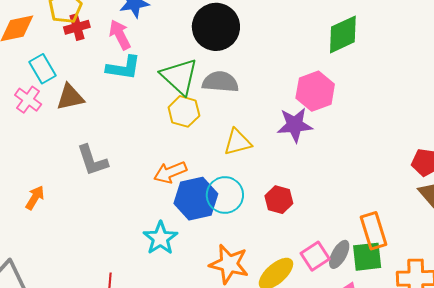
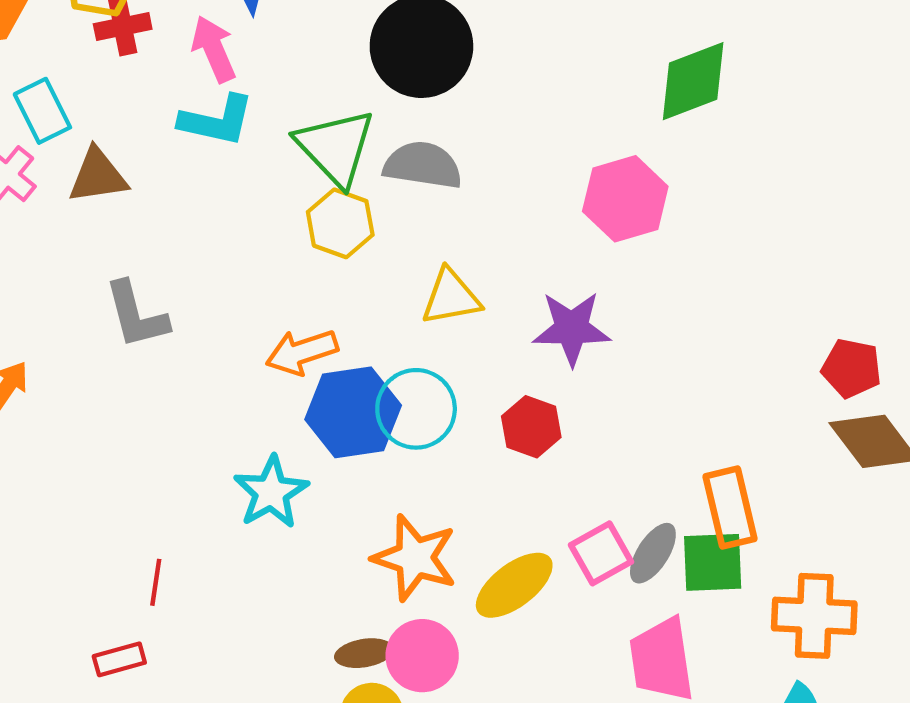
purple star: (295, 125) -> (572, 328), moved

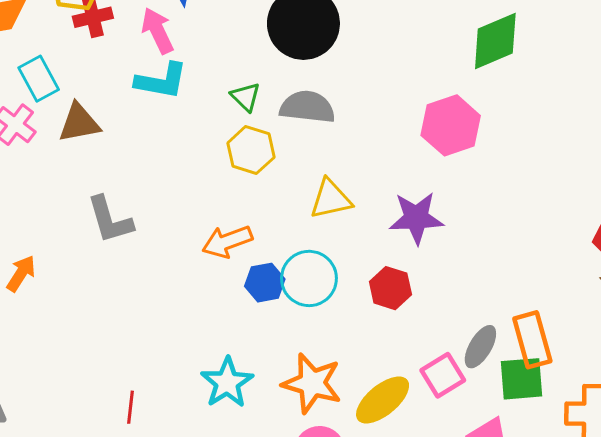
green triangle: (336, 147) -> (246, 97), size x0.5
blue hexagon: (353, 412) -> (265, 283), size x0.6
cyan star: (271, 492) -> (227, 383), moved
gray ellipse: (653, 553) -> (480, 347), moved

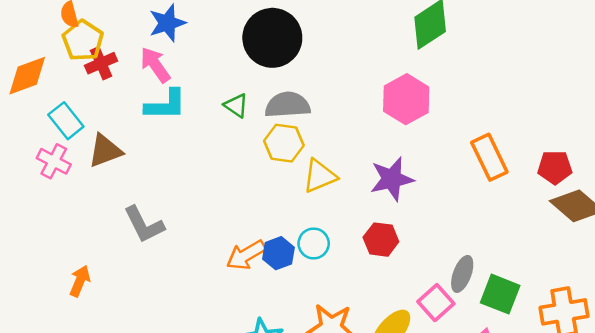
yellow hexagon: (251, 150) -> (284, 143), moved
orange arrow: (227, 242) -> (246, 255), moved
cyan circle: (309, 278) -> (314, 243), size x0.7
orange rectangle: (532, 340) -> (489, 157), moved
green square: (521, 379) -> (500, 294), turned 36

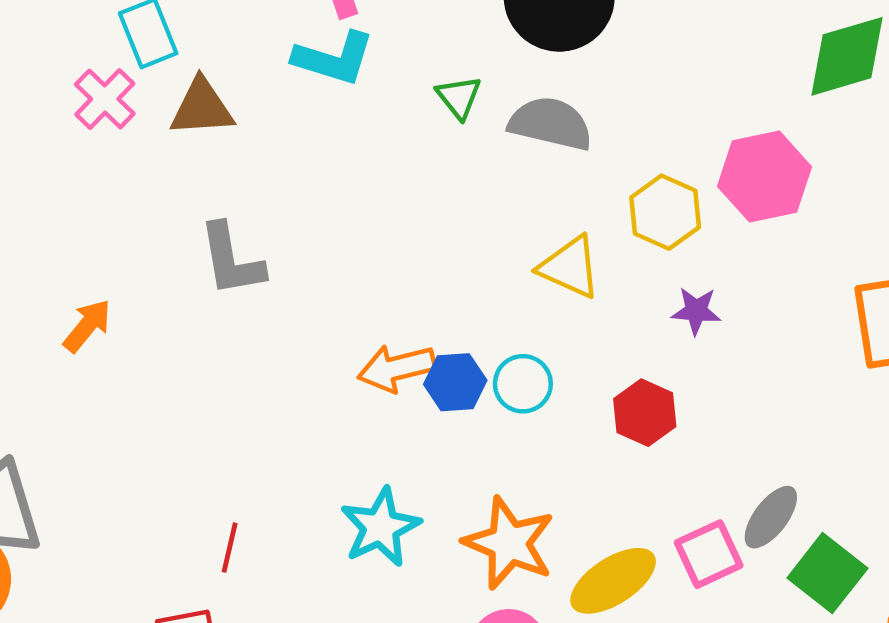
yellow hexagon: (284, 143) -> (665, 212), moved
yellow triangle: (320, 176) -> (570, 267), turned 30
purple star: (392, 179) -> (696, 311), size x0.6

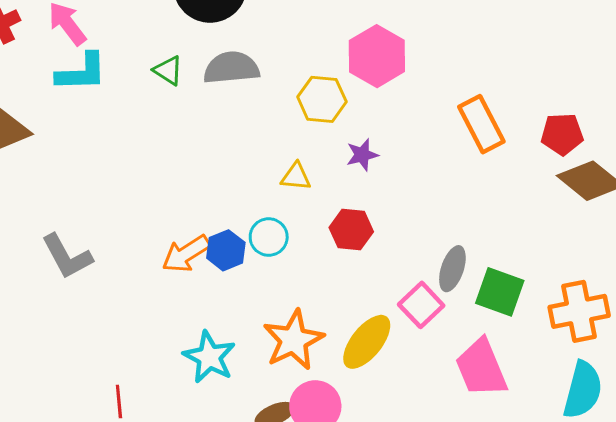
gray L-shape: (231, 260) -> (67, 256), moved
yellow triangle: (570, 267) -> (296, 177), moved, size x0.7
orange star: (509, 543) -> (293, 340), turned -30

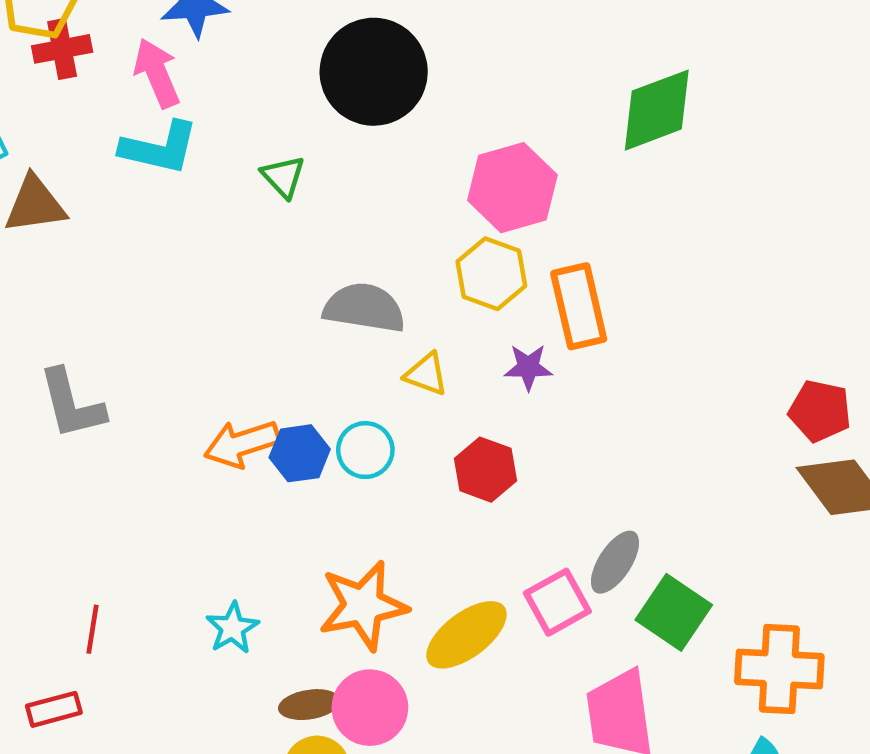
pink hexagon: (377, 56) -> (512, 188), moved
gray semicircle: (231, 68) -> (364, 308), moved
orange rectangle: (481, 124) -> (579, 306), moved
cyan star: (209, 357) -> (232, 628), moved, size x0.7

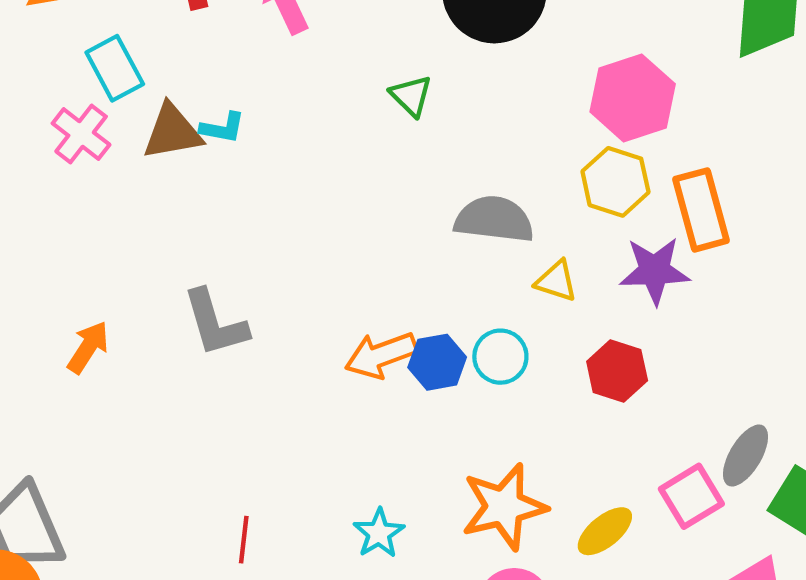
cyan L-shape: (159, 148) -> (223, 128), moved, size x0.6
purple star: (528, 367) -> (655, 271), size x1.5
yellow ellipse: (466, 635) -> (605, 531), size x0.7

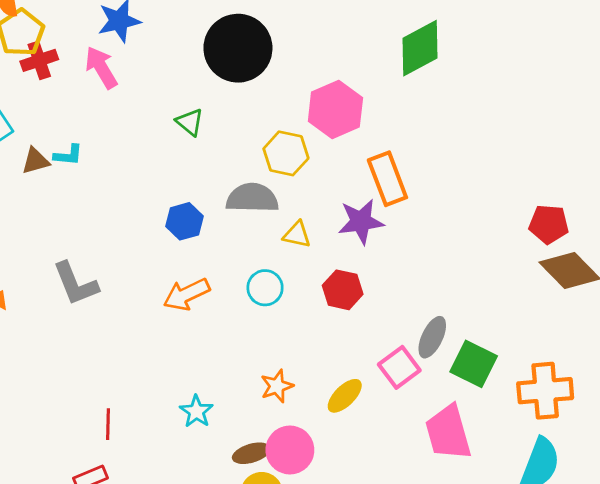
brown triangle: (172, 132) -> (35, 161), size x0.7
yellow hexagon: (615, 182) -> (286, 153), moved
blue hexagon: (437, 362) -> (184, 221), moved
orange star: (504, 507) -> (277, 386), size x0.6

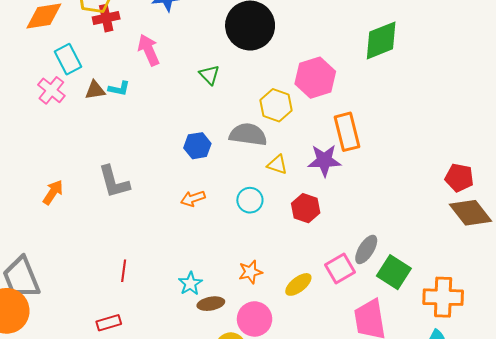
pink arrow: (101, 67) -> (149, 50), moved
orange arrow: (186, 294) -> (193, 198), size x0.7
red line: (108, 424) -> (124, 271), moved
brown ellipse: (251, 453) -> (211, 304), moved

